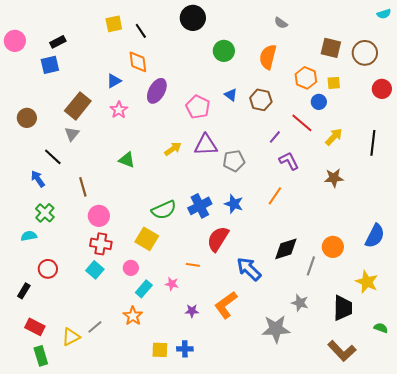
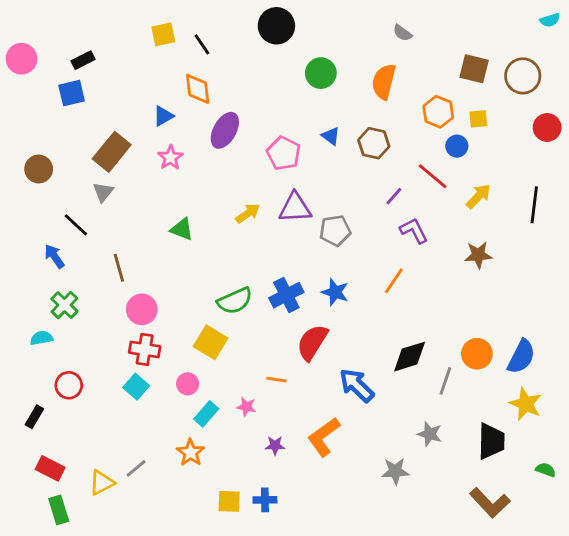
blue semicircle: (375, 236) -> (521, 357), moved
gray star: (276, 329) -> (395, 471), size x0.7

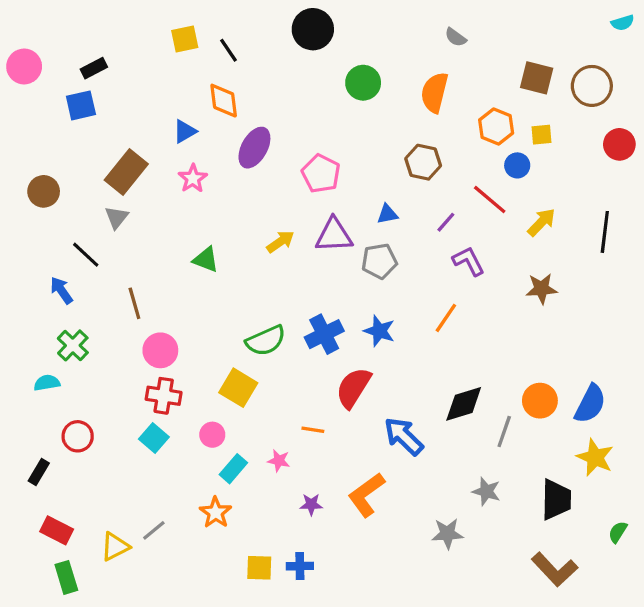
blue triangle: (331, 136) -> (387, 214), moved, turned -48
green semicircle: (546, 470) -> (618, 532), turned -78

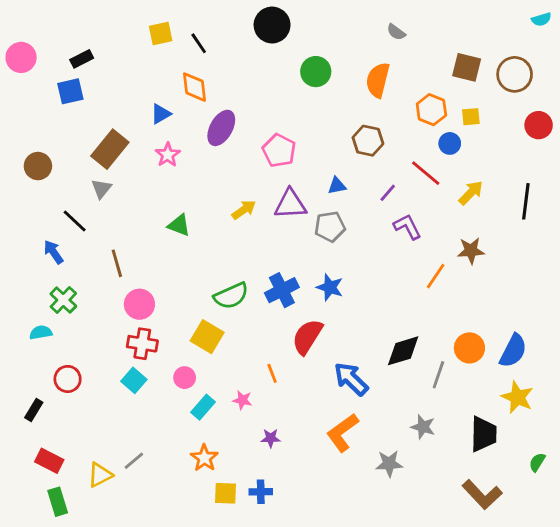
orange line: (446, 318) -> (436, 276), moved
orange line: (313, 430) -> (272, 373), turned 60
orange L-shape: (366, 495) -> (343, 433), moved
orange star: (216, 513) -> (204, 458), moved

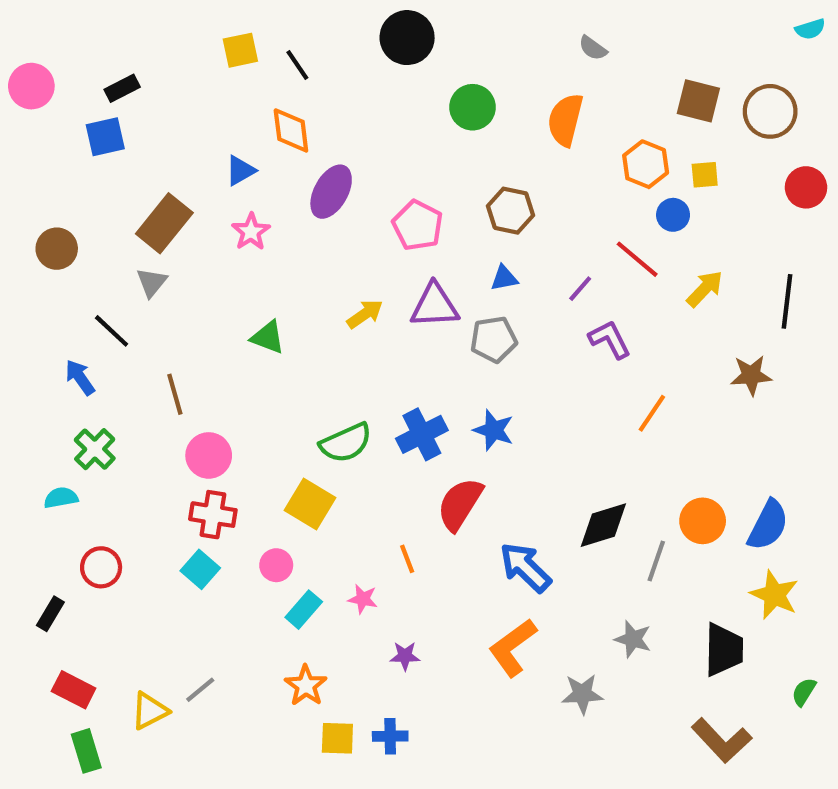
brown hexagon: (368, 141) -> (510, 211), moved
brown star: (471, 251) -> (751, 375), moved

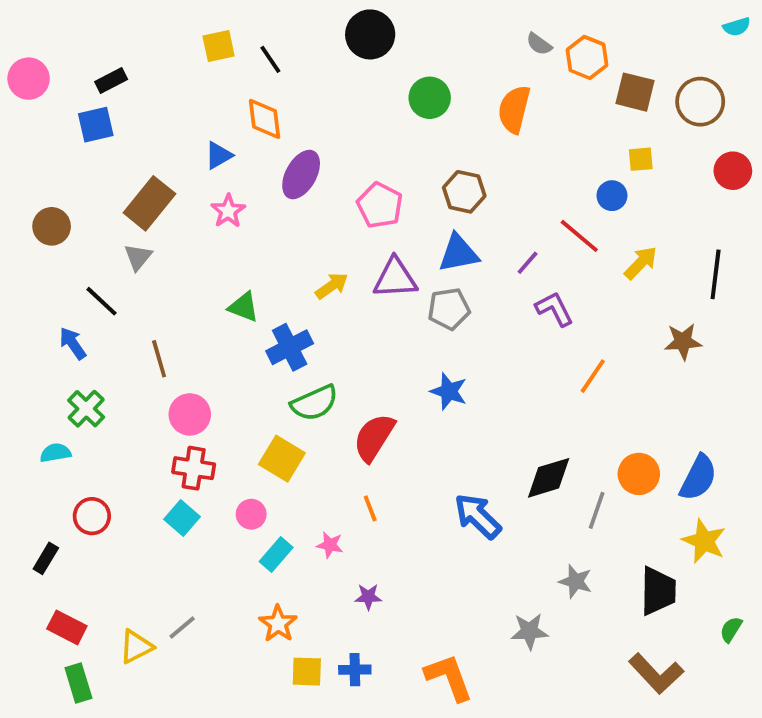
orange hexagon: (646, 164) -> (587, 57), moved
blue triangle: (504, 278) -> (458, 253), size x1.6
blue cross: (422, 434) -> (290, 347), moved
red semicircle: (460, 504) -> (374, 437), moved
orange L-shape: (513, 648) -> (449, 677), moved, turned 106

